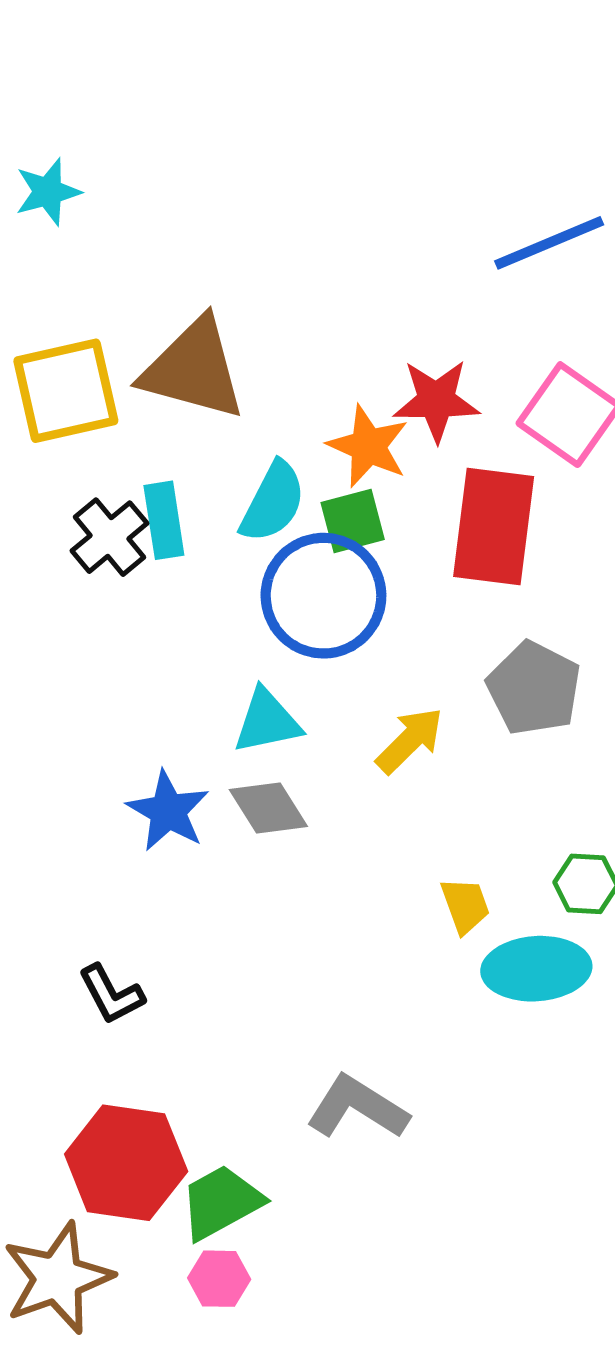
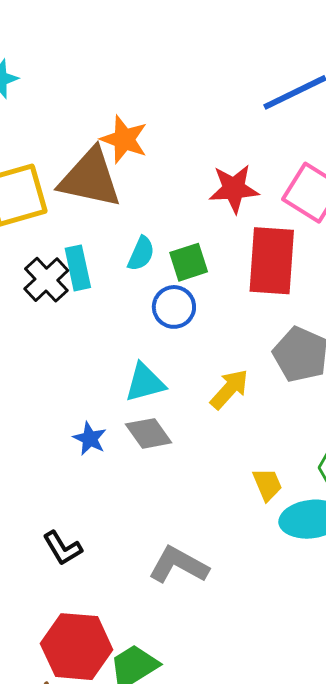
orange star: (368, 446) -> (124, 139), moved
cyan semicircle: (273, 502) -> (141, 254), size x0.7
blue circle: (323, 596) -> (174, 307), size x0.6
blue star: (168, 811) -> (90, 439), size x0.7
gray L-shape: (357, 1107) -> (178, 565), moved

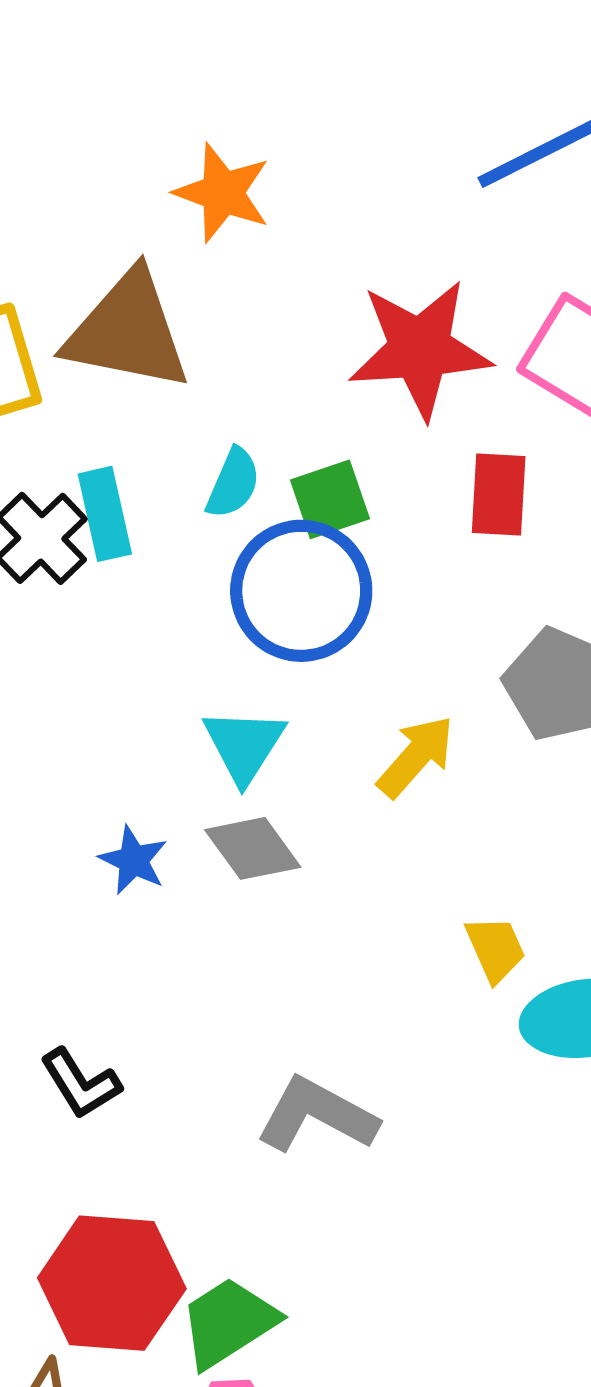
orange star: (124, 139) -> (223, 193), moved
red star: (234, 189) -> (420, 349), size x1.4
red rectangle: (272, 261) -> (499, 495), size x0.6
blue circle: (174, 307) -> (301, 591), size x1.6
cyan triangle: (145, 383) -> (244, 745), turned -42

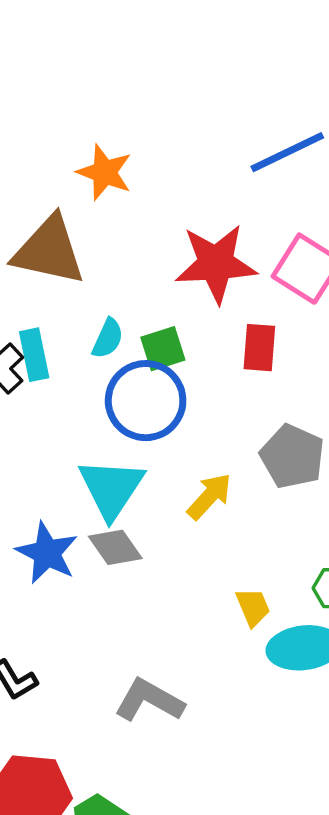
cyan triangle: (244, 745) -> (111, 488), size x1.4
blue star: (133, 860) -> (47, 553), size x1.6

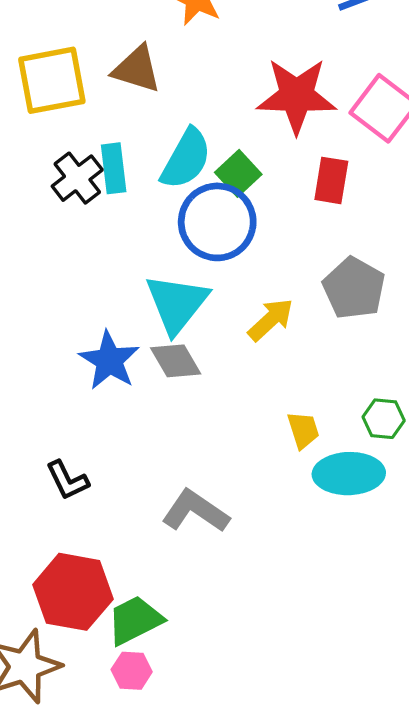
brown triangle: (49, 251) -> (137, 69), size x0.7
cyan semicircle: (108, 338) -> (186, 159), size x1.6
green square: (163, 349) -> (238, 173), turned -30

